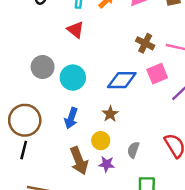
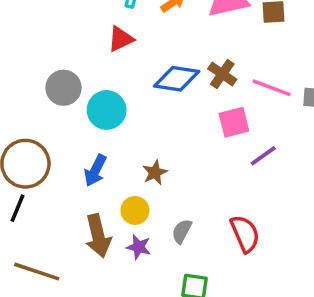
red triangle: (75, 30) -> (121, 39), turned 48
blue diamond: (122, 80) -> (177, 79), moved

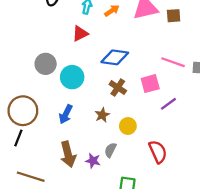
brown cross: (222, 74) -> (118, 88), moved
yellow circle: (135, 210) -> (128, 126), moved
gray semicircle: (182, 231) -> (110, 150), moved

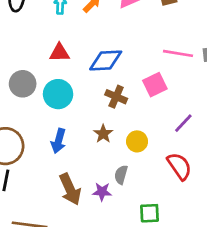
red triangle: (80, 33) -> (59, 53), moved, turned 35
purple line: (168, 104) -> (183, 123), moved

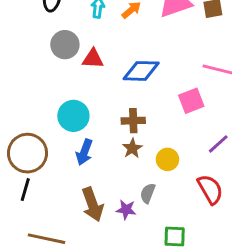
gray circle: (23, 84) -> (65, 45), moved
cyan circle: (58, 94) -> (73, 116), moved
brown cross: (116, 97) -> (133, 121), moved, turned -30

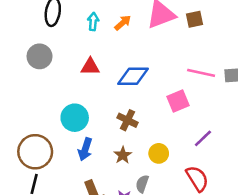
gray circle: (65, 45) -> (40, 56), moved
brown cross: (133, 121) -> (127, 120), turned 30
brown star: (132, 148) -> (123, 155), moved

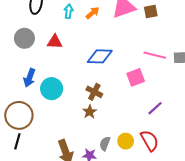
red triangle: (90, 67) -> (55, 42), moved
blue arrow: (85, 149) -> (30, 78), moved
yellow circle: (159, 153) -> (126, 141), moved
brown star: (123, 155) -> (90, 112), moved

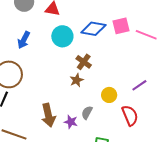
pink square: (136, 77) -> (121, 26), moved
cyan circle: (52, 89) -> (62, 36), moved
yellow circle: (126, 141) -> (109, 95), moved

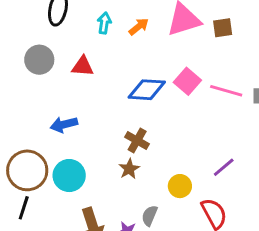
pink square: (121, 26) -> (187, 81), turned -30
cyan circle: (62, 36) -> (69, 176), moved
blue arrow: (24, 40) -> (64, 124), moved, turned 54

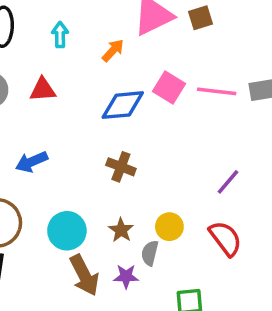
orange arrow: (139, 27) -> (113, 50), moved
brown star: (129, 169) -> (121, 230), moved
cyan circle: (69, 176) -> (67, 231), moved
yellow circle: (180, 186) -> (169, 227), moved

